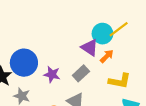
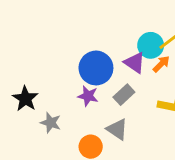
orange arrow: (107, 56) -> (161, 64), moved
blue circle: (24, 63) -> (96, 68), moved

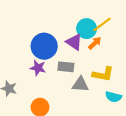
gray rectangle: (124, 95) -> (66, 67), turned 49
gray triangle: (117, 129) -> (80, 84), moved, turned -30

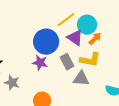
yellow line: (102, 24) -> (66, 20), moved
gray rectangle: (66, 67) -> (67, 62), turned 56
yellow L-shape: (103, 74) -> (90, 60), moved

